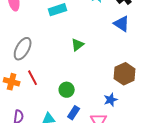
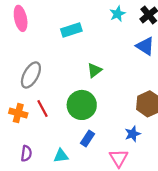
green circle: (67, 90) -> (82, 105), moved, size x1.6
blue rectangle: (74, 113) -> (88, 138), moved

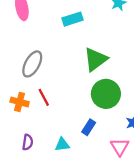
green triangle: (94, 70) -> (96, 59), size x1.6
green circle: (82, 105) -> (106, 94), moved

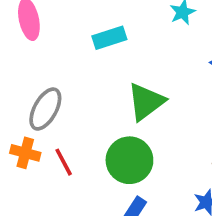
green circle: (106, 94) -> (129, 160), moved
orange cross: (20, 102) -> (25, 153), moved

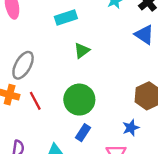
green triangle: (146, 102) -> (82, 51), moved, size x0.6

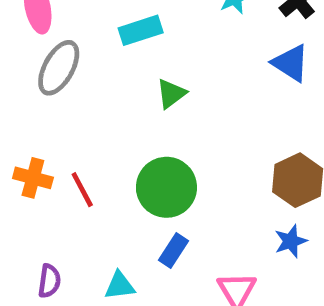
gray ellipse: (23, 65) -> (59, 68), moved
blue star: (131, 128) -> (291, 241), moved

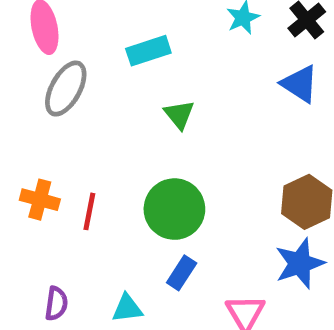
green triangle: (171, 94) -> (179, 115), turned -32
red line: (82, 190) -> (89, 211), turned 39
blue star: (291, 241) -> (300, 263), size x1.5

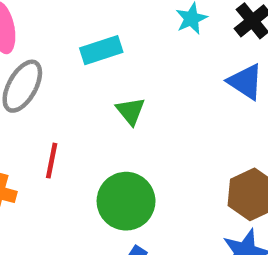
red line: (89, 211) -> (52, 161), moved

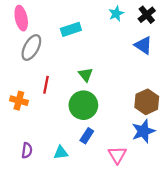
green triangle: (131, 111) -> (86, 75), moved

